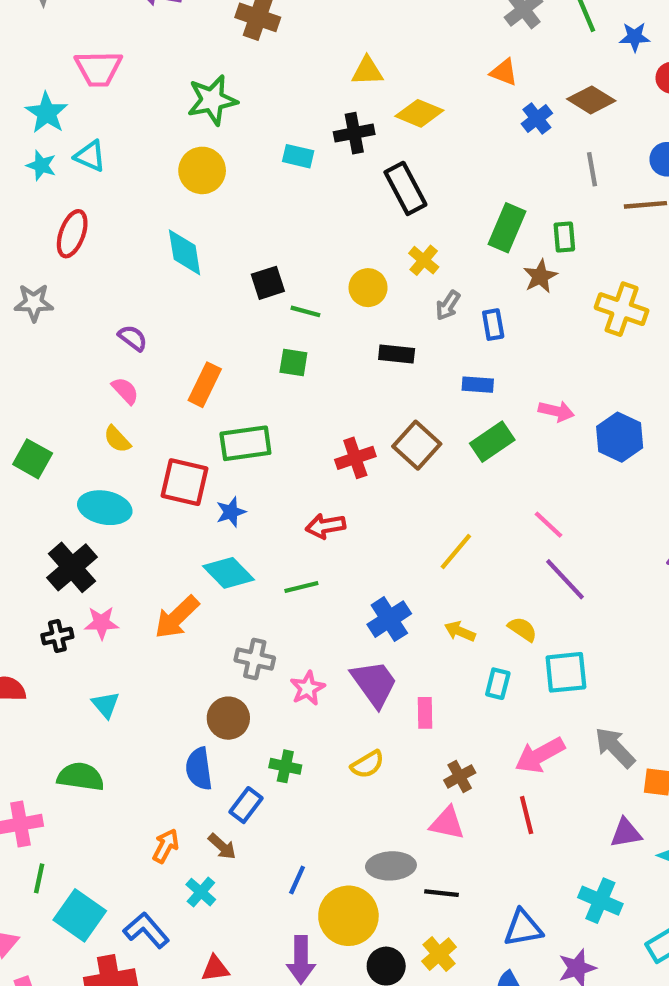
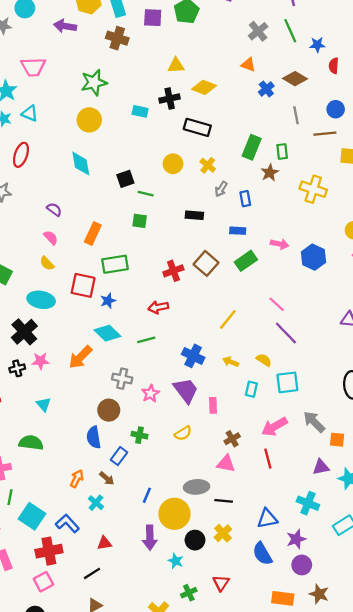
black rectangle: (405, 188) -> (197, 127), turned -45
yellow circle: (368, 288) -> (173, 164), moved
blue cross: (389, 619) -> (193, 356), turned -30

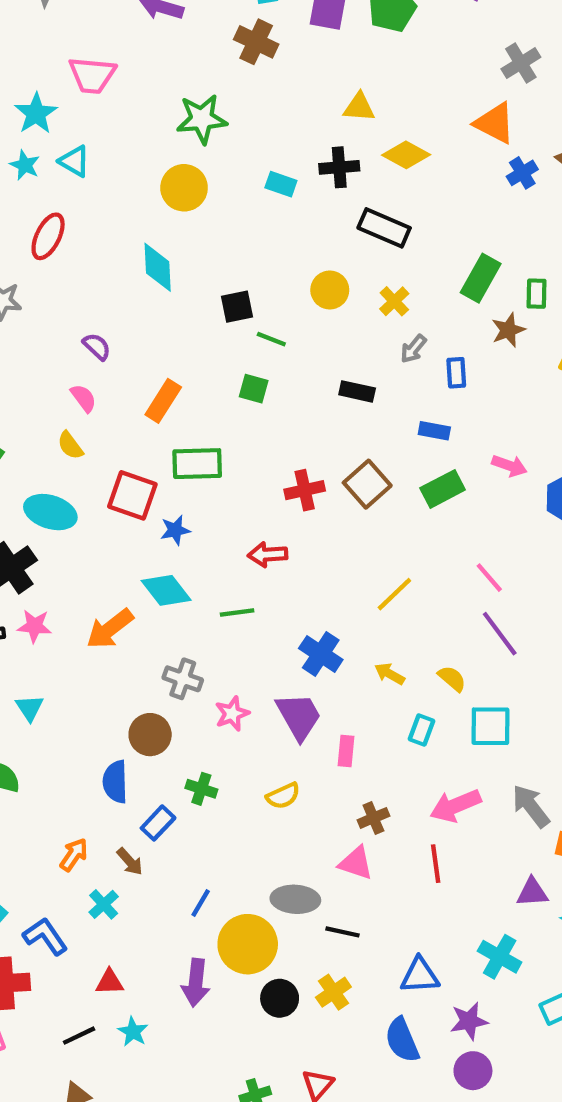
orange triangle: (248, 65) -> (495, 123), size x1.5
cyan star: (176, 561) -> (133, 1032), moved

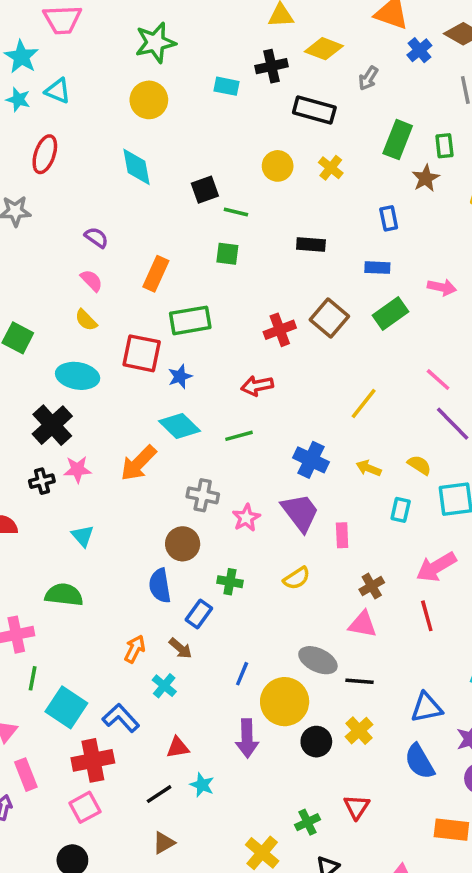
gray arrow: (413, 349) -> (368, 78), moved
gray ellipse: (295, 899) -> (318, 660), turned 30

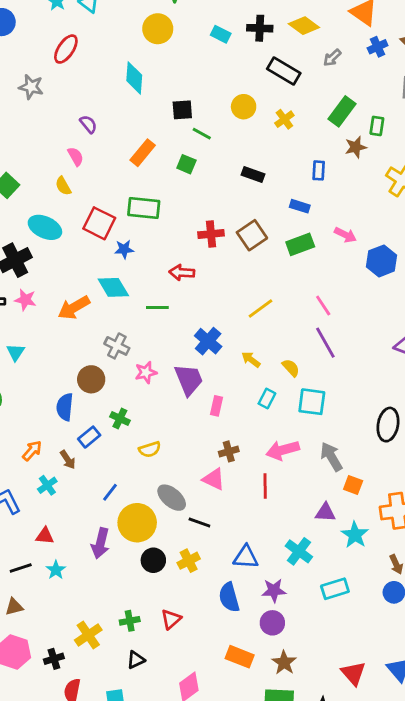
orange rectangle: (156, 274) -> (143, 153), moved
yellow semicircle: (297, 578) -> (150, 449), moved

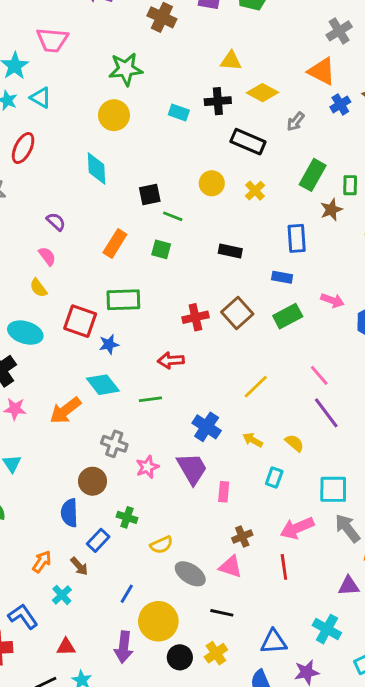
blue rectangle: (319, 170) -> (297, 238), size x1.4
cyan square: (312, 402) -> (333, 489), moved
gray ellipse: (172, 498) -> (190, 574), moved

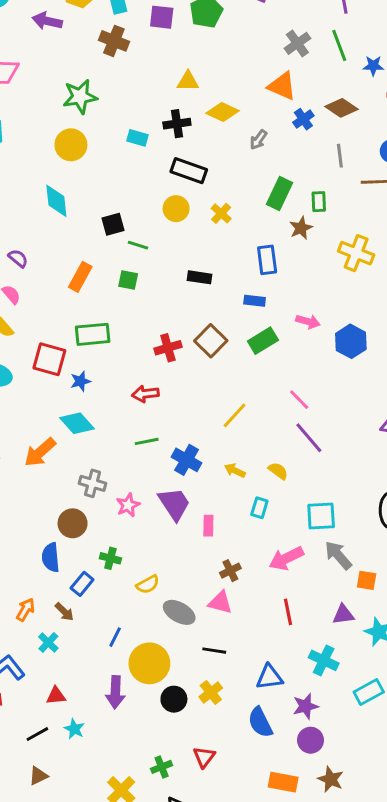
black rectangle: (248, 142) -> (189, 171), moved
green line: (150, 399) -> (147, 441), moved
red line: (284, 567) -> (288, 612), moved

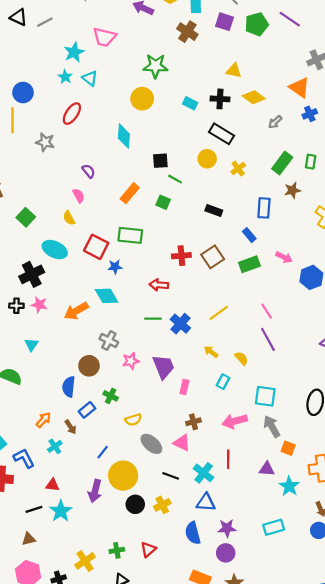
green rectangle: (319, 202) -> (311, 162), moved
blue rectangle: (255, 301) -> (249, 235), turned 32
blue cross: (187, 460) -> (180, 324), moved
cyan cross: (324, 660) -> (204, 473), moved
cyan star: (74, 729) -> (61, 511), size x1.5

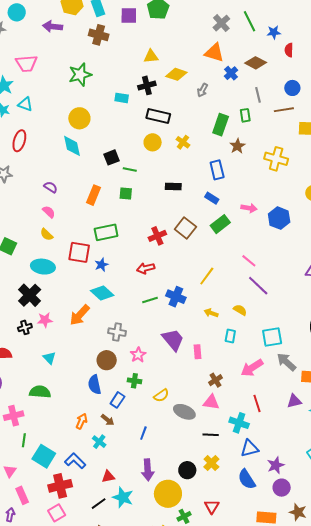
yellow circle: (142, 99) -> (79, 118), moved
pink star: (131, 361) -> (138, 355), moved
yellow circle: (123, 476) -> (168, 494), moved

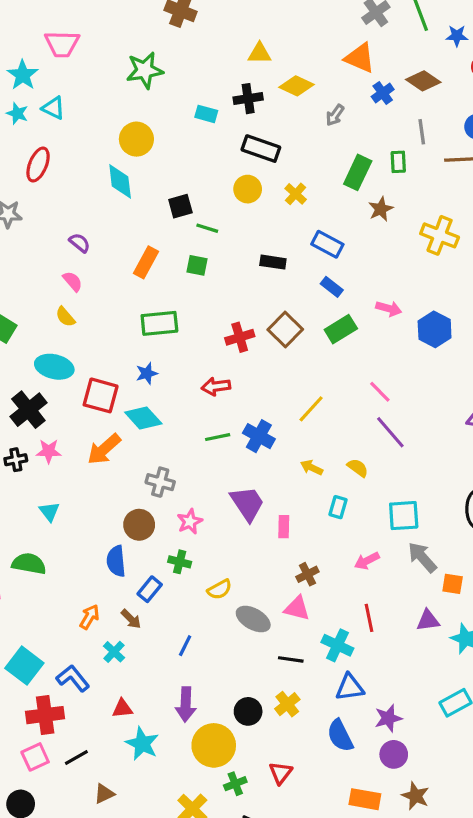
blue rectangle: (217, 170) -> (327, 244), moved, turned -54
red square: (79, 252) -> (101, 395), moved
pink arrow: (252, 368) -> (367, 561), size x0.7
black line: (99, 504) -> (76, 757), moved

